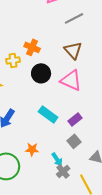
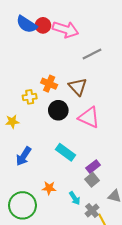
brown triangle: (73, 50) -> (78, 87), moved
purple rectangle: (75, 119) -> (93, 167), moved
gray cross: (63, 171) -> (92, 210), moved

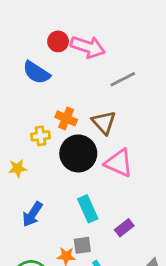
blue semicircle: (27, 24) -> (36, 73), moved
black circle: (58, 110) -> (78, 153), size x1.4
cyan rectangle: (65, 152) -> (88, 209), turned 30
gray square: (92, 180) -> (82, 245), moved, turned 32

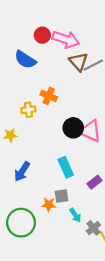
brown triangle: (104, 122) -> (79, 62), moved
black circle: (78, 153) -> (73, 128), moved, size x0.7

